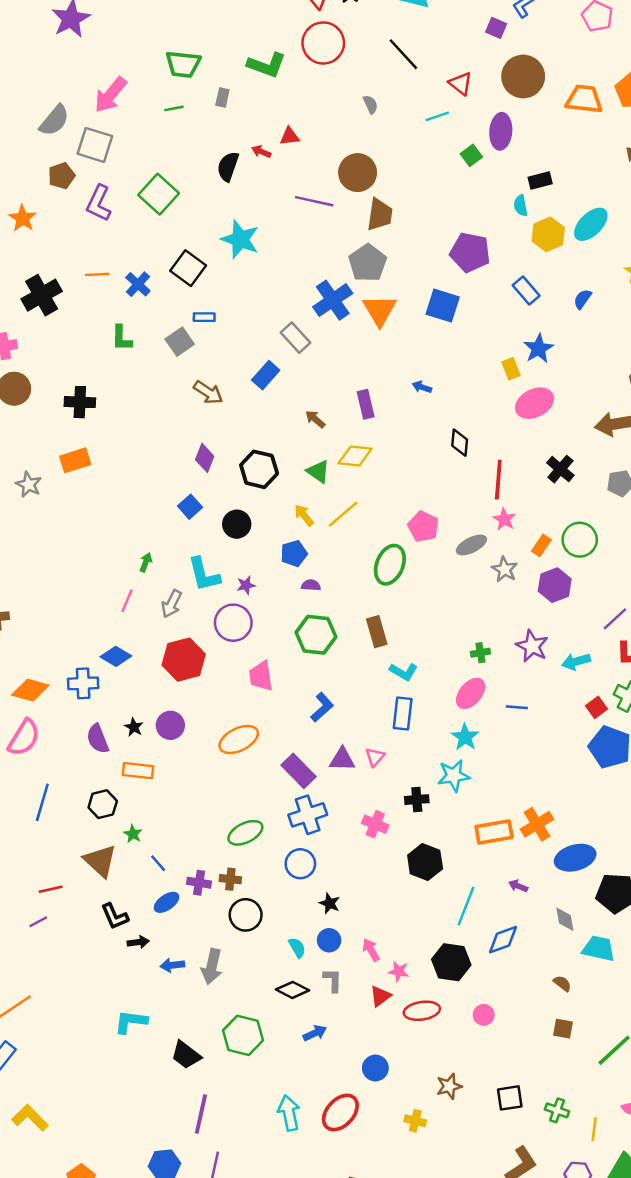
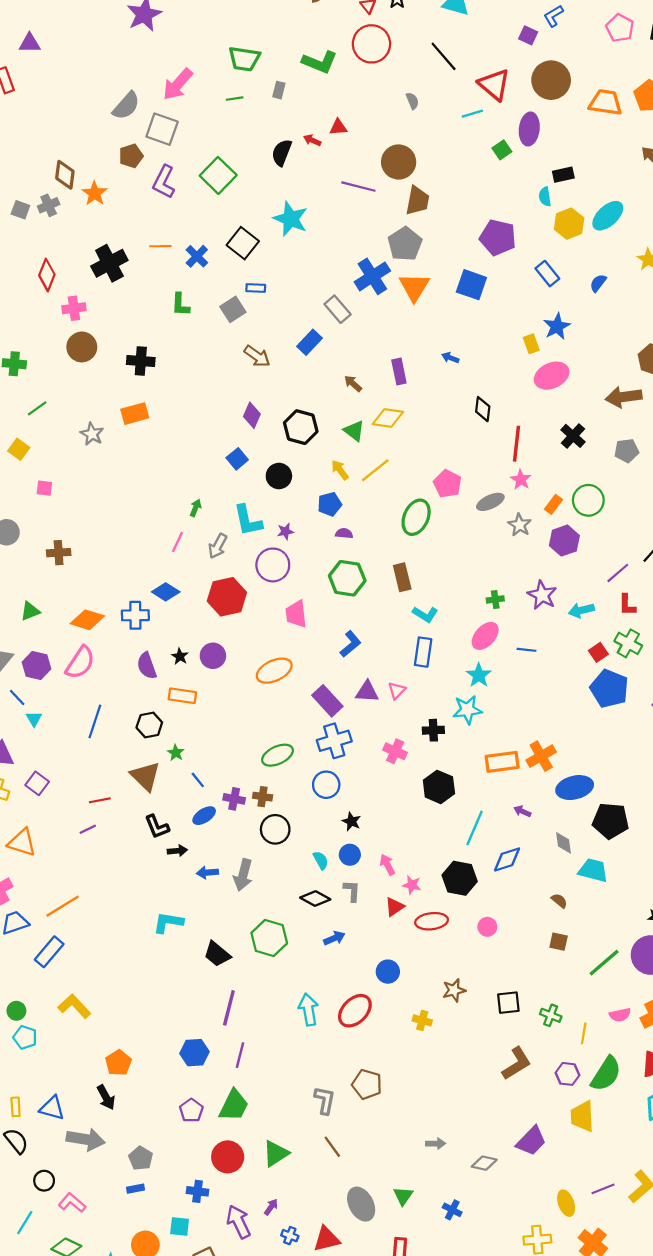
red triangle: (460, 84) -> (494, 85), size x1.5

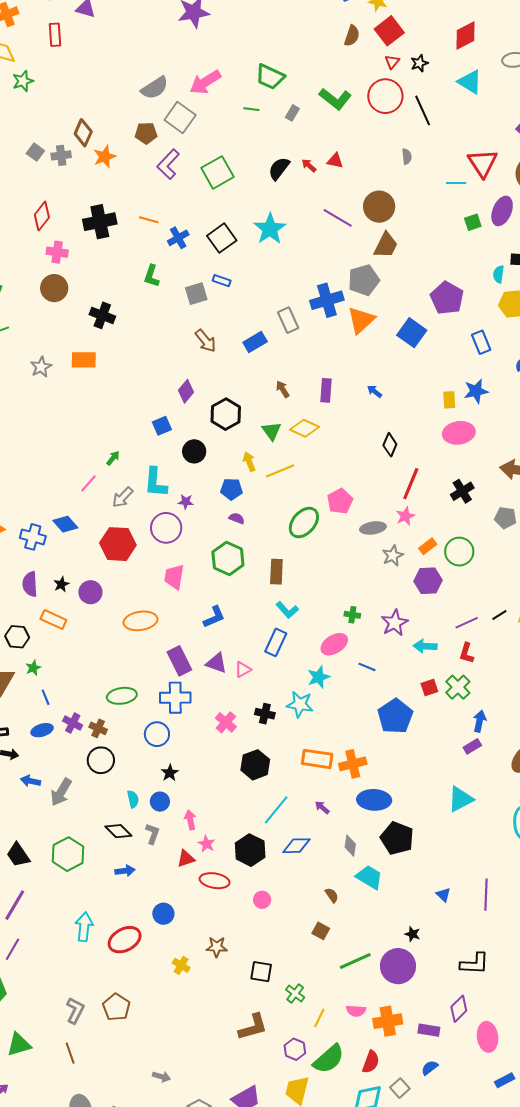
black line: (444, 56) -> (423, 110), moved
blue pentagon: (609, 689) -> (395, 716), moved

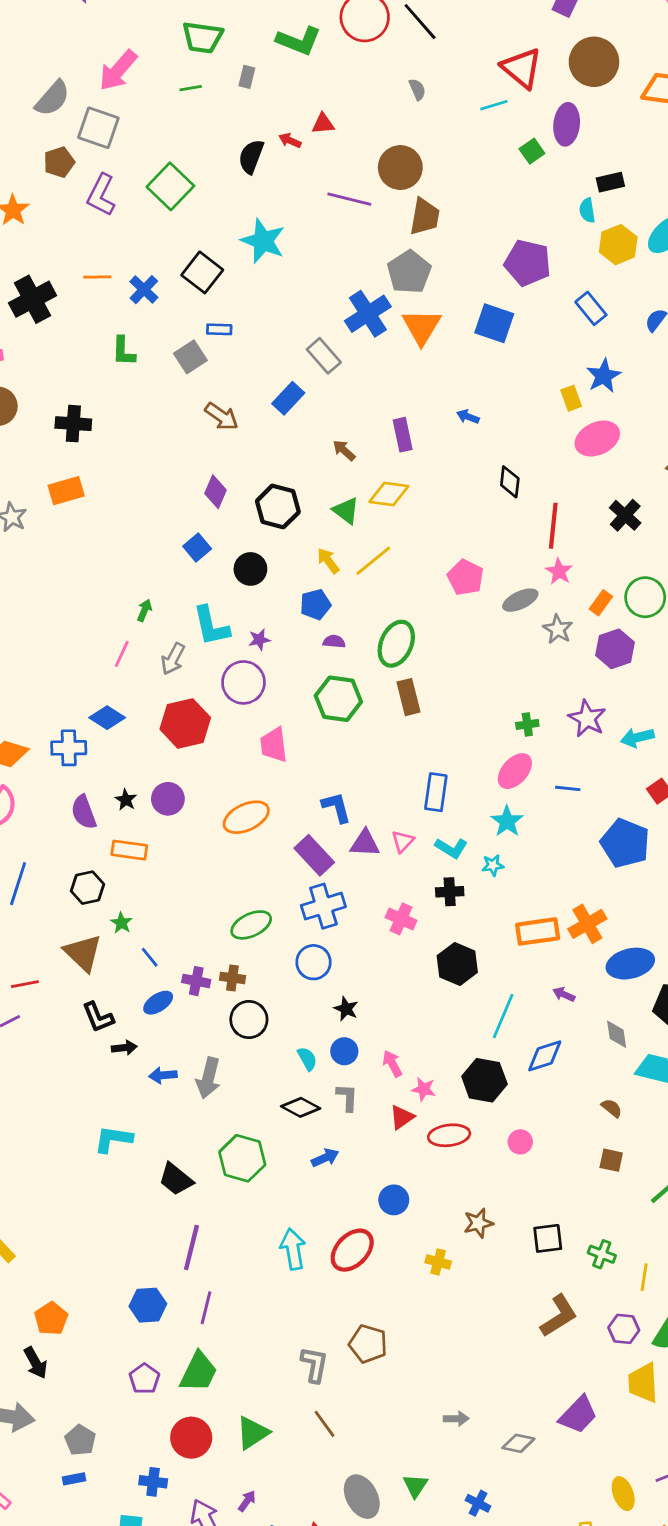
green ellipse: (304, 523) -> (396, 644), moved
cyan L-shape: (287, 610) -> (451, 848), moved
blue L-shape: (214, 617) -> (336, 807), moved, turned -65
cyan star: (300, 704) -> (493, 865), size x0.6

